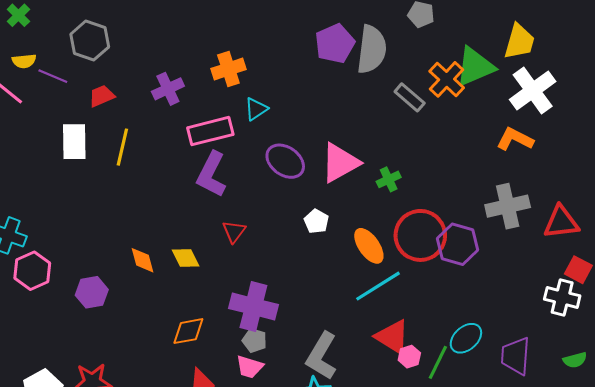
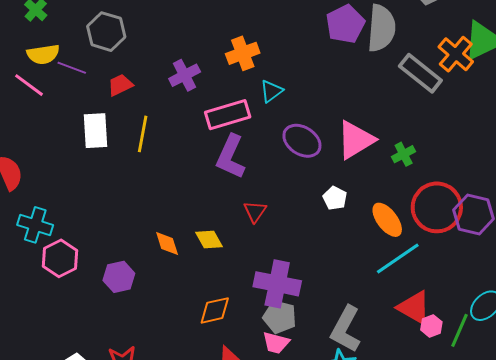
yellow semicircle: (24, 61) -> (43, 54), size x1.4
gray rectangle: (410, 97) -> (420, 73), size x1.4
gray pentagon: (255, 340) -> (280, 317), size x1.4

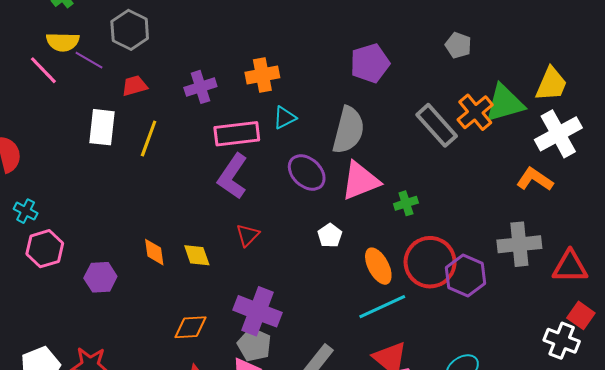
gray semicircle: (381, 28) -> (348, 130), moved
cyan cross: (35, 225) -> (26, 211), size x0.7

